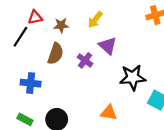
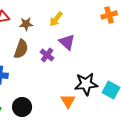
black star: (133, 77) -> (86, 84), moved
orange triangle: (109, 113) -> (68, 101), turned 49

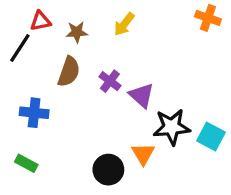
orange cross: (109, 15) -> (208, 18), turned 35
purple triangle: (67, 42) -> (142, 95), moved
black circle: (22, 107) -> (108, 170), moved

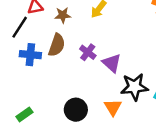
blue cross: (34, 113) -> (30, 55), moved
green rectangle: (26, 163) -> (24, 114), turned -63
black circle: (108, 170) -> (76, 110), moved

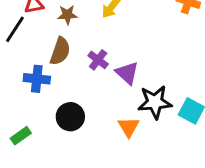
blue cross: (30, 55) -> (37, 79), moved
black circle: (76, 110) -> (70, 117), moved

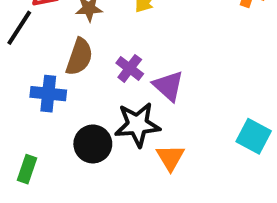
black star: (155, 102) -> (137, 125), moved
green rectangle: (21, 136) -> (27, 169), turned -36

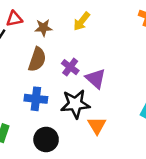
blue cross: (48, 94) -> (36, 99), moved
black circle: (93, 144) -> (46, 139), moved

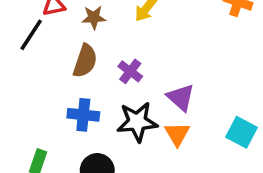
purple triangle: (96, 78) -> (181, 97), moved
orange triangle: (97, 126) -> (177, 134), moved

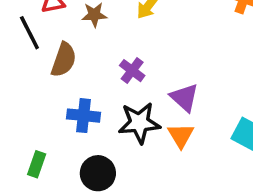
black line: (31, 35) -> (29, 33), turned -60
brown semicircle: (85, 61) -> (64, 60), moved

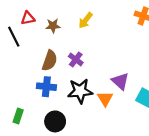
brown semicircle: (64, 60) -> (50, 61), moved
purple triangle: (184, 98) -> (120, 81), moved

